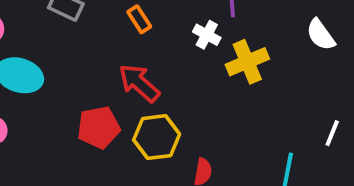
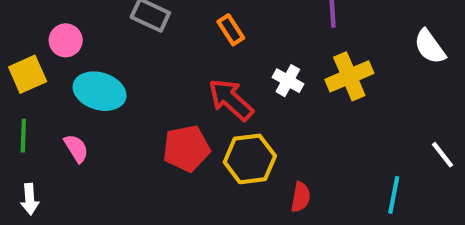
white cross: (207, 35) -> (288, 81), moved
white line: (332, 133) -> (442, 155), turned -60

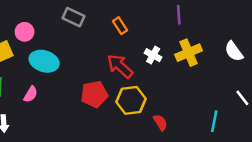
white semicircle: (430, 47) -> (234, 51), moved
pink semicircle: (76, 148) -> (31, 94), turned 63
red semicircle: (301, 197) -> (160, 122), turned -42

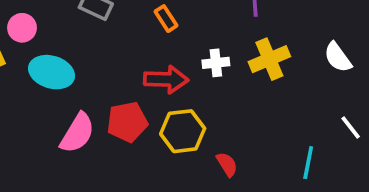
white cross: (153, 55) -> (216, 63), turned -35
red arrow: (120, 66) -> (166, 79), turned 140
pink semicircle: (31, 94) -> (77, 133), moved, size x1.6

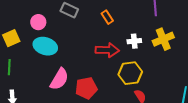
pink circle: (22, 28) -> (38, 22), moved
red pentagon: (127, 122) -> (86, 88), moved
yellow hexagon: (183, 131) -> (130, 73), moved

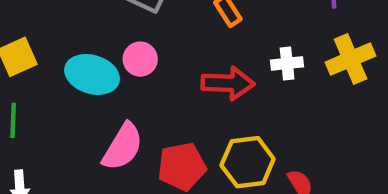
pink circle: (38, 22) -> (140, 59), moved
yellow hexagon: (130, 73) -> (248, 162), moved

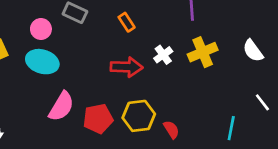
pink circle: (140, 59) -> (41, 29), moved
white cross: (287, 63) -> (163, 55), turned -30

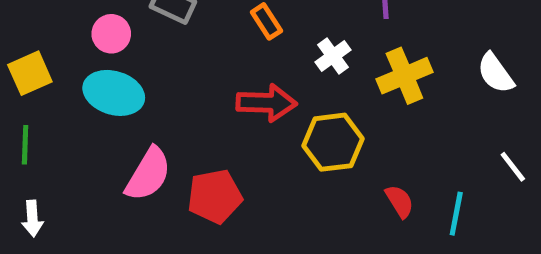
white cross: (163, 55) -> (333, 56), moved
yellow hexagon: (139, 116) -> (333, 142), moved
red semicircle: (171, 130) -> (399, 201), moved

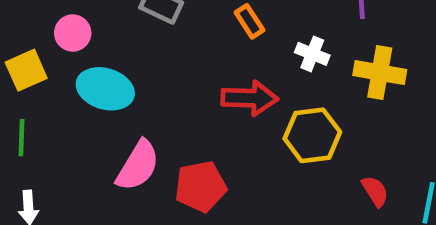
pink circle: (111, 34) -> (73, 33), moved
white cross: (333, 56) -> (312, 54), turned -32
yellow cross: (404, 76) -> (380, 73), turned 33

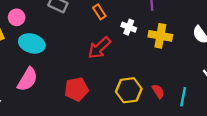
red arrow: (249, 98) -> (99, 48), turned 135
yellow hexagon: (312, 135) -> (129, 90), moved
pink semicircle: (138, 166) -> (27, 79), moved

